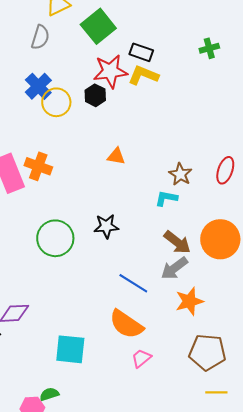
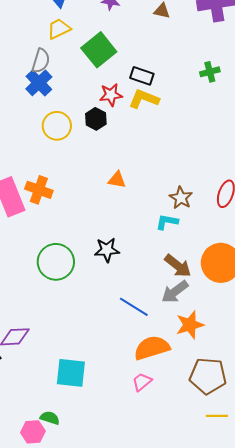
red star: (110, 71) -> (111, 95), size x0.7
blue cross: (38, 86) -> (39, 83), moved
orange semicircle: (126, 324) -> (152, 348), moved, turned 129
green semicircle: (49, 394) -> (50, 418), turned 36

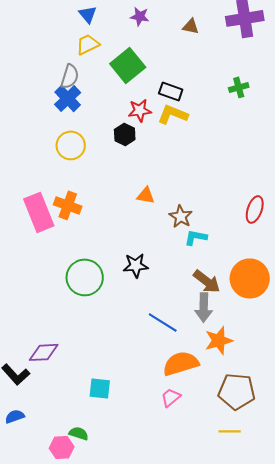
yellow circle: (57, 126) -> (71, 145), moved
brown star: (181, 198) -> (181, 216), moved
gray arrow: (175, 292) -> (204, 307), turned -52
cyan square: (71, 373) -> (100, 388), size x0.7
yellow line: (217, 416) -> (230, 431), moved

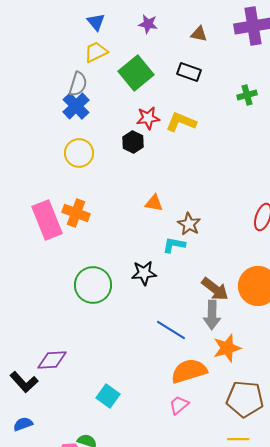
black rectangle: (171, 91) -> (189, 72), moved
cyan L-shape: (196, 237) -> (174, 245), moved
cyan square: (100, 388) -> (108, 396), turned 30

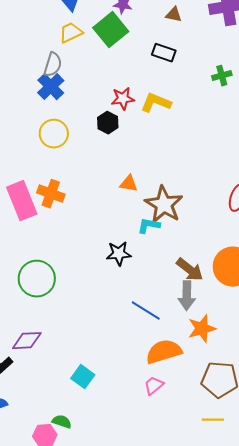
green square: (136, 73) -> (111, 30), moved
brown star: (189, 224) -> (164, 205), size x1.6
green circle: (93, 285) -> (37, 279), moved

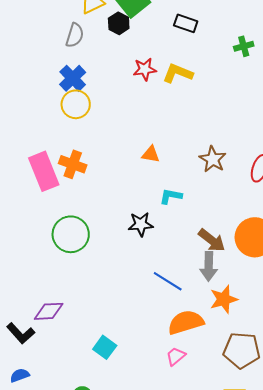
blue cross: (51, 87) -> (73, 78), moved
black hexagon: (108, 123) -> (119, 23), moved
brown star: (164, 205) -> (213, 159), moved, size x0.7
green circle: (37, 279) -> (71, 234), moved

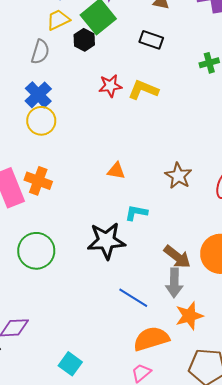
black star: (141, 224) -> (106, 241), size x1.5

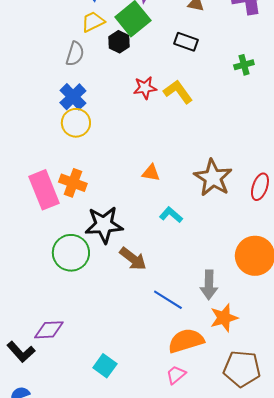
yellow L-shape: (143, 90) -> (178, 92), turned 32
brown star: (178, 176) -> (213, 178), size x1.4
cyan L-shape: (136, 213) -> (171, 215), turned 30
black star: (106, 241) -> (104, 225), moved
brown arrow: (177, 257) -> (133, 259), moved

